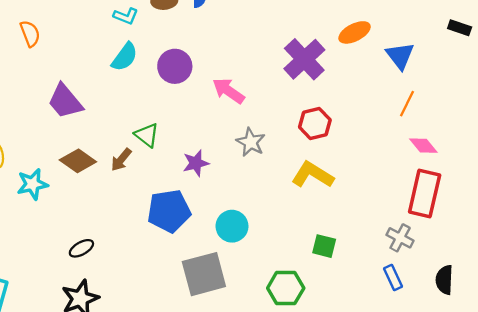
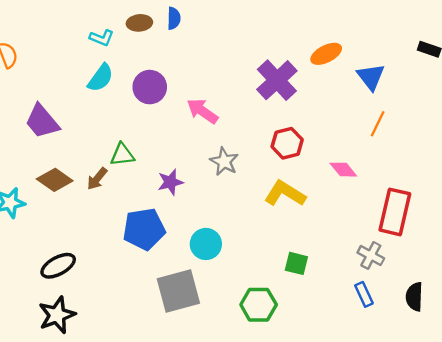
green triangle: (147, 135) -> (122, 155), turned -45
pink diamond: (423, 146) -> (343, 170), moved
black ellipse: (81, 248) -> (58, 266), size x1.4

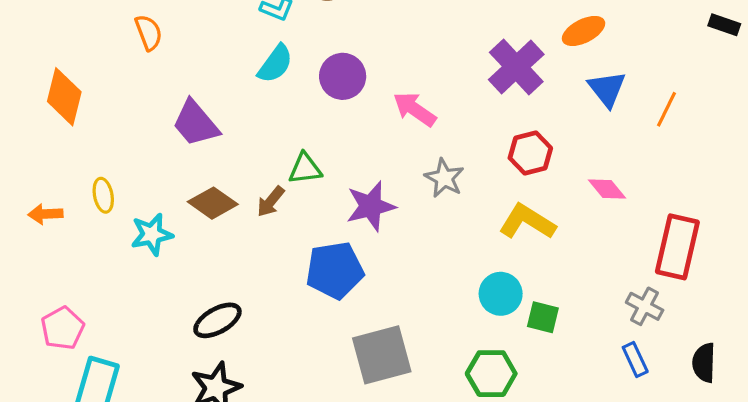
blue triangle: (371, 77) -> (607, 89), moved
orange line: (378, 124) -> (666, 109), moved
purple star: (170, 182) -> (371, 206), size x1.4
cyan circle: (206, 244) -> (501, 294), moved

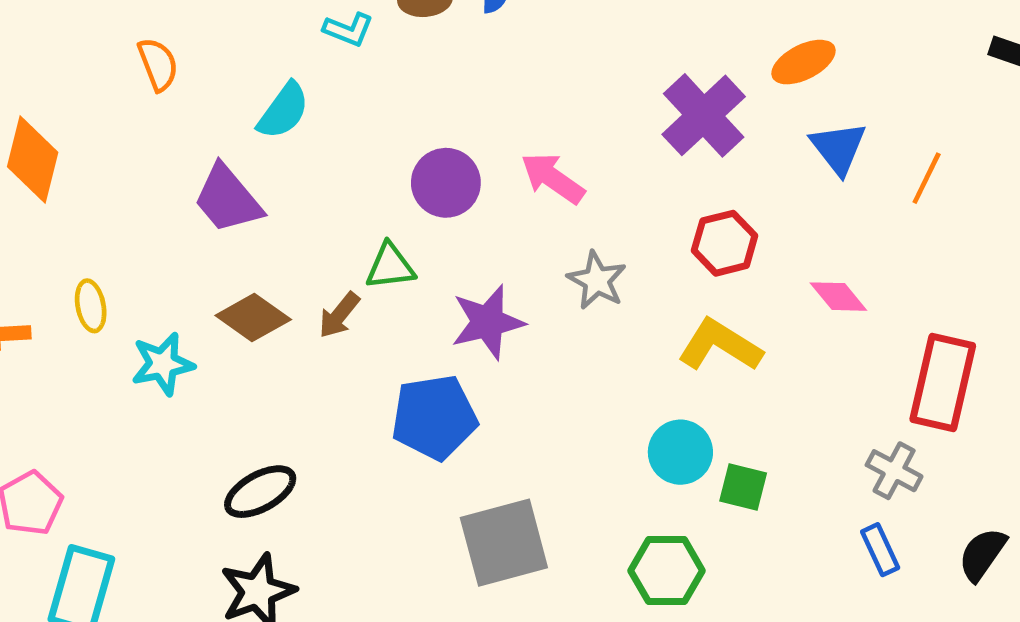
cyan semicircle: (275, 64) -> (283, 111), moved
purple circle: (343, 76) -> (446, 183), moved
black semicircle: (704, 363) -> (982, 554), turned 33

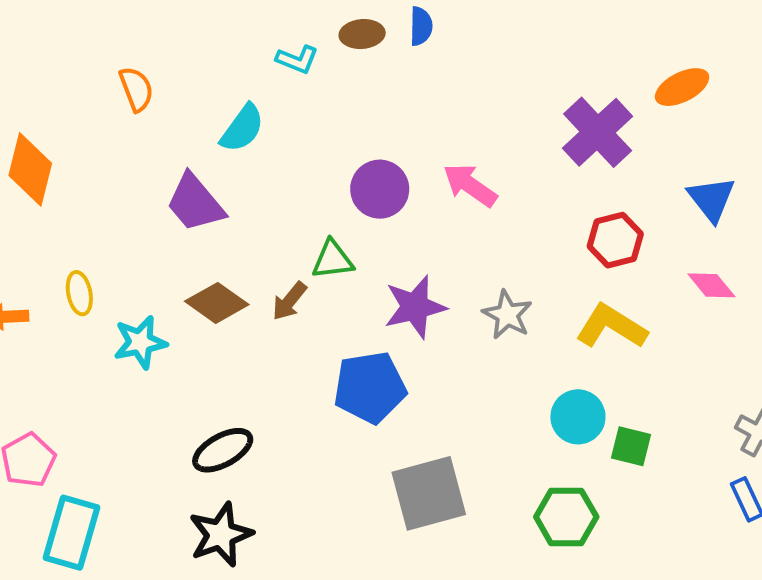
blue triangle: (838, 148) -> (711, 199), moved
gray star: (597, 280) -> (507, 315), moved

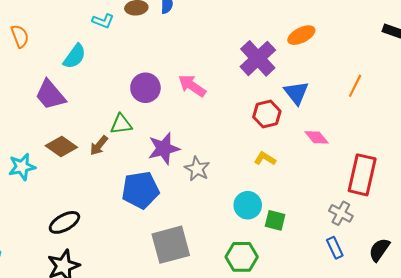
blue triangle: (711, 199) -> (296, 93), moved
gray star: (507, 315) -> (197, 169), moved
yellow L-shape: (611, 327) -> (265, 159), size x0.6

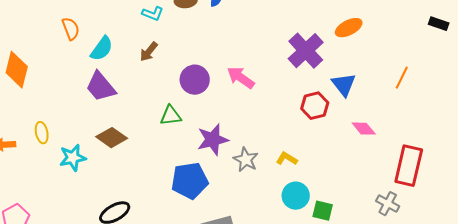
cyan semicircle: (75, 56) -> (102, 49), moved
brown arrow: (99, 145) -> (149, 52), moved
yellow L-shape: (265, 159) -> (287, 159), moved

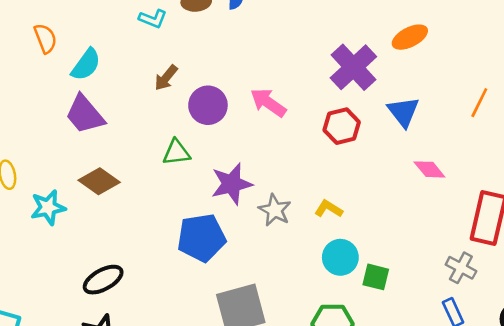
brown arrow: (149, 52) -> (166, 78), moved
red hexagon: (315, 106) -> (342, 126), moved

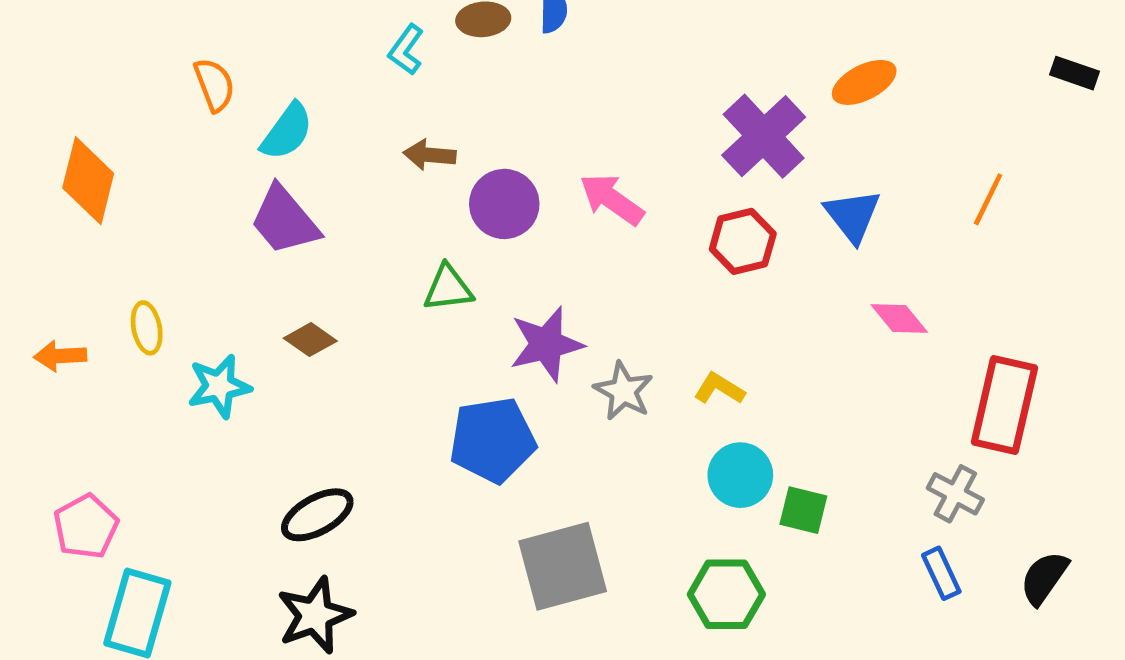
cyan L-shape: (153, 19) -> (406, 50), turned 104
brown arrow: (166, 78) -> (429, 155), turned 56
brown diamond: (99, 181) -> (310, 340), size x0.7

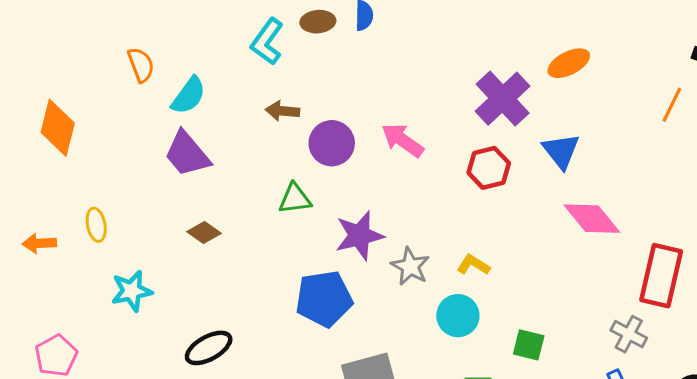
cyan L-shape: (406, 50) -> (267, 42), size x1.4
orange line: (988, 199) -> (672, 105), moved
pink diamond: (899, 319) -> (592, 219), size x1.5
cyan star: (219, 386) -> (132, 291), moved
cyan circle: (740, 475) -> (458, 316), moved

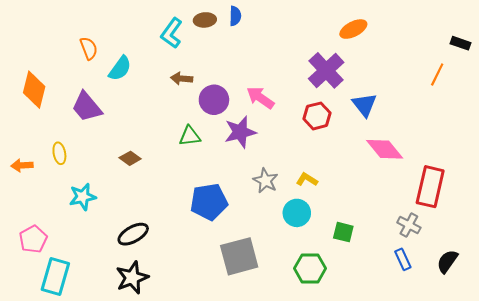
orange ellipse: (569, 63) -> (353, 29), moved
purple trapezoid: (187, 154) -> (87, 107), moved
purple star: (359, 236) -> (240, 132), moved

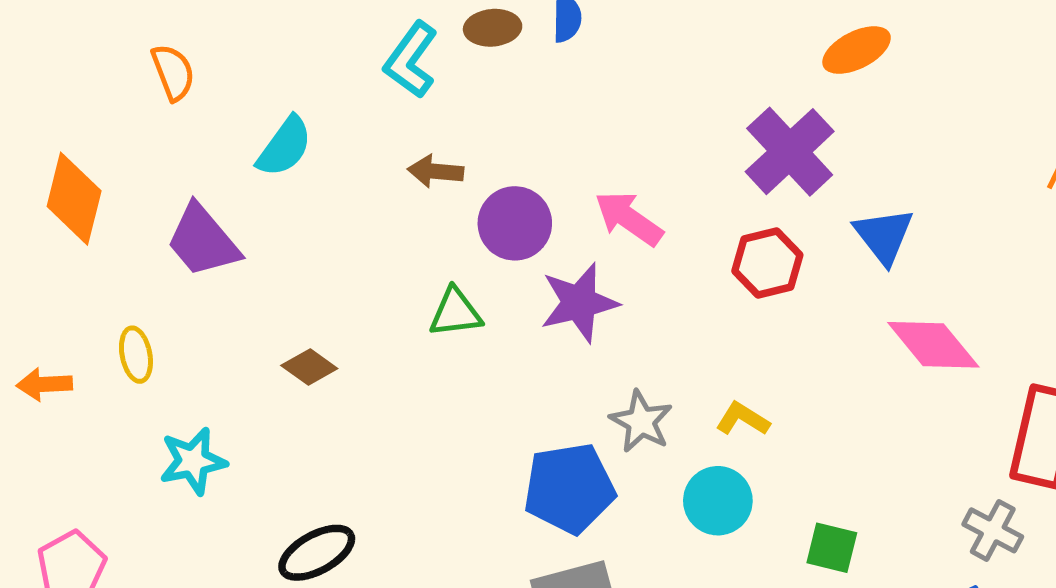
orange semicircle: (89, 48) -> (173, 72), moved
blue pentagon: (209, 202) -> (569, 488), moved

